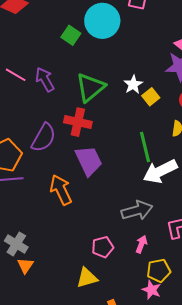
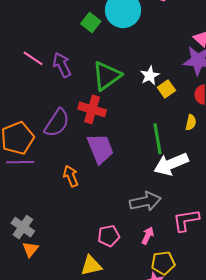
orange arrow: (61, 190) -> (71, 176), size x0.7

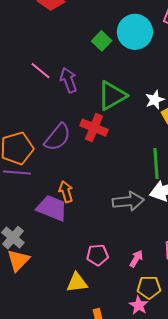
purple trapezoid: (100, 149) -> (52, 208), moved, turned -52
gray arrow: (145, 202) -> (128, 201), moved
orange triangle: (30, 249) -> (18, 260), size x1.4

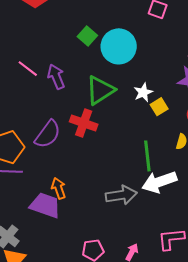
cyan circle: (135, 32) -> (119, 46), moved

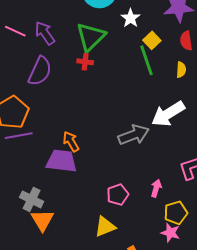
white star: (143, 92) -> (131, 18), moved
red cross: (84, 123) -> (85, 62), moved, size x0.6
purple semicircle: (48, 134) -> (40, 71), moved
green line: (147, 156) -> (146, 60), moved

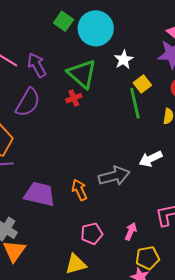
green triangle: (91, 37) -> (82, 74), turned -40
red cross: (85, 62) -> (74, 98), turned -35
white arrow: (168, 114) -> (151, 159), size x0.7
orange arrow: (71, 141) -> (79, 190), moved

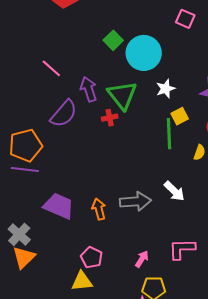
purple arrow: (37, 65) -> (89, 89), moved
white arrow: (151, 159) -> (174, 191), turned -120
pink pentagon: (92, 234) -> (92, 257), moved, turned 30

